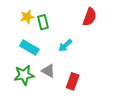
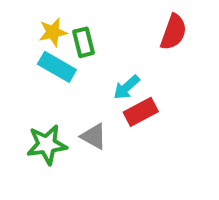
cyan rectangle: (29, 48) -> (57, 67), moved
red rectangle: (73, 81) -> (141, 112), moved, turned 42

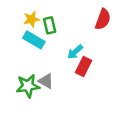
red rectangle: (141, 112) -> (84, 67), turned -36
gray triangle: (94, 136) -> (46, 81), moved

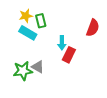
red semicircle: (103, 19) -> (93, 28), moved
cyan arrow: (75, 52) -> (62, 43), turned -48

